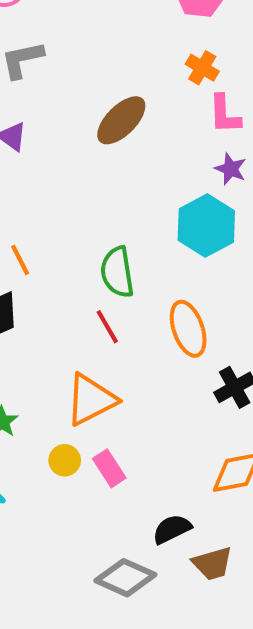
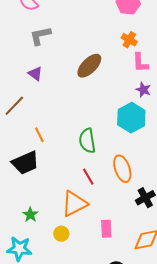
red line: (107, 327) -> (88, 177), moved
pink rectangle: (109, 468) -> (106, 229), moved, turned 30

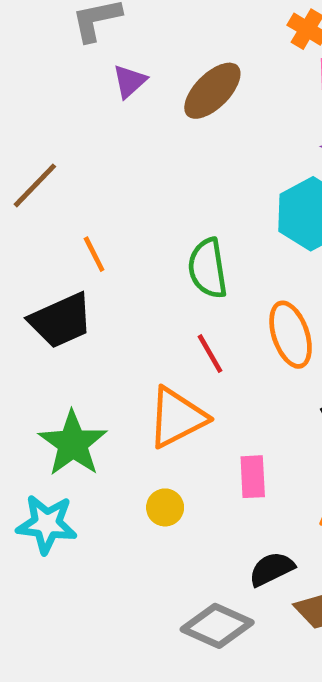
purple triangle: (35, 74) -> (130, 81), moved, turned 42
green star: (30, 215) -> (73, 444), size x1.8
yellow circle: (61, 234) -> (165, 507), moved

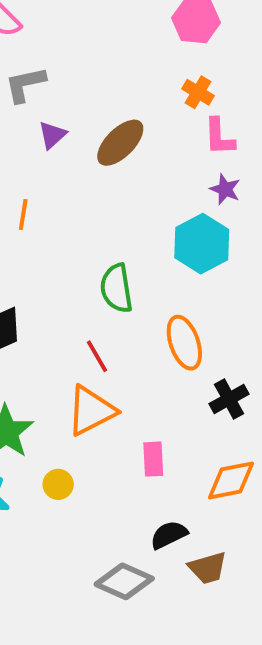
orange line: (94, 254) -> (23, 214), moved, turned 36
red line: (210, 354) -> (97, 356), moved
yellow circle: (165, 507) -> (58, 484), moved

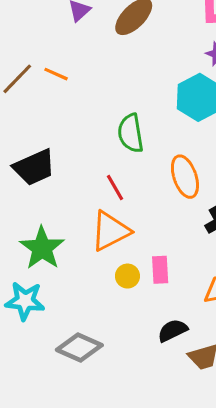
orange line: (23, 214) -> (56, 74), turned -75
yellow circle: (58, 484) -> (127, 276), moved
gray diamond: (124, 581) -> (79, 348), moved

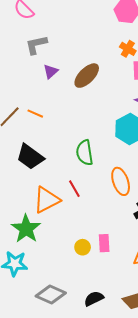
black trapezoid: (34, 167) -> (30, 157), moved, turned 60
orange triangle: (110, 231) -> (47, 200), moved
black semicircle: (173, 330) -> (94, 299), moved

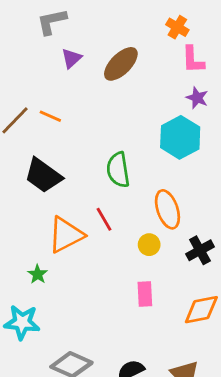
green star: (26, 229) -> (38, 274), size x0.5
yellow circle: (83, 247) -> (149, 245), moved

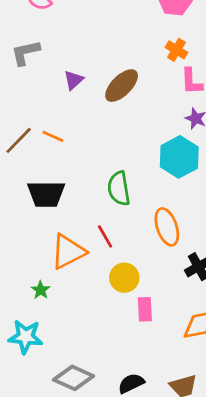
gray L-shape: (52, 22) -> (25, 53), moved
black trapezoid: (43, 175) -> (46, 194), turned -36
yellow circle: (149, 245) -> (124, 278), moved, size x1.4

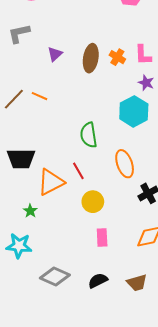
orange cross: (176, 50) -> (117, 57), moved
brown ellipse: (122, 86) -> (91, 58), turned -36
black trapezoid: (46, 194) -> (21, 159), moved
pink rectangle: (145, 309) -> (102, 238), moved

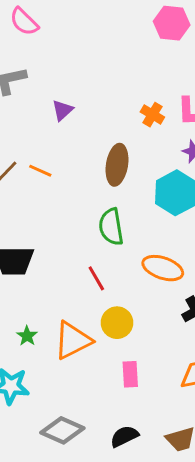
brown ellipse: (91, 58) -> (117, 165), moved
orange ellipse: (125, 164) -> (163, 268), turned -52
orange triangle: (51, 182) -> (73, 340), moved

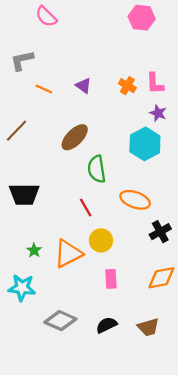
pink semicircle: (24, 22) -> (46, 16), moved
purple triangle: (62, 110) -> (83, 86), moved, turned -42
brown ellipse: (117, 165) -> (75, 137), moved, turned 36
orange line: (40, 171) -> (44, 89), moved

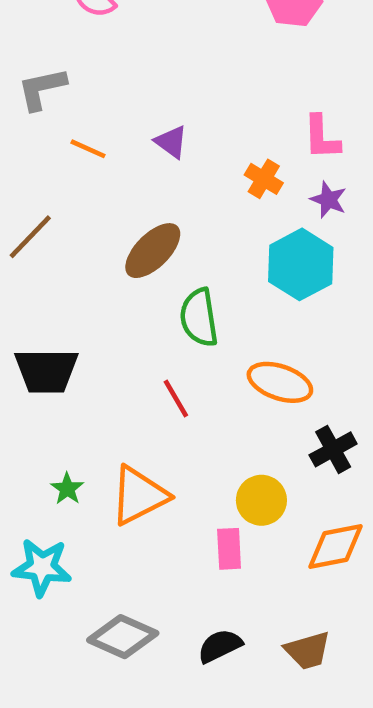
orange cross: (127, 86) -> (264, 179), moved
yellow circle: (101, 240) -> (261, 500), moved

